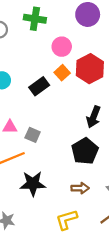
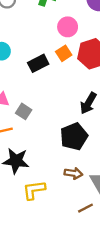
brown arrow: (80, 188) -> (73, 173), moved
yellow L-shape: (67, 220) -> (34, 190), moved

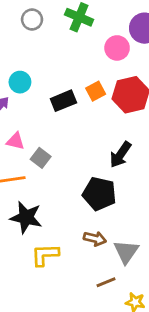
pink circle: (68, 27) -> (117, 48), moved
black pentagon: (74, 136) -> (99, 194), turned 30

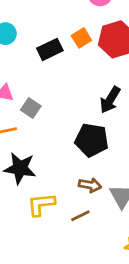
brown line: (106, 282) -> (80, 216), moved

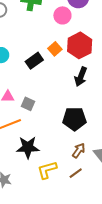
black arrow: (110, 100) -> (81, 77), moved
brown arrow: (90, 185) -> (79, 151), turned -56

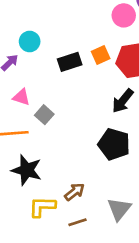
black pentagon: (74, 119) -> (114, 144), moved
brown arrow: (79, 151) -> (75, 192), moved

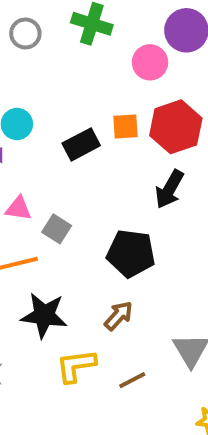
orange square: (101, 55) -> (126, 127), turned 30
black pentagon: (114, 144) -> (131, 253), moved
brown arrow: (75, 192) -> (118, 316), moved

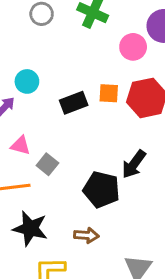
black arrow: (169, 189) -> (134, 164), moved
brown arrow: (118, 316) -> (86, 235), turned 45

